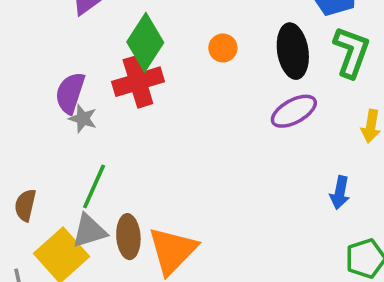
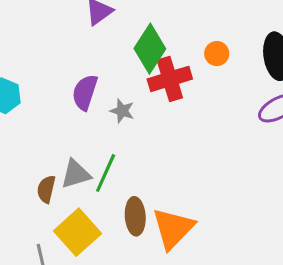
red cross: (138, 82) -> (170, 79), moved
gray star: (83, 119) -> (122, 111), moved
gray triangle: (89, 231) -> (76, 174), moved

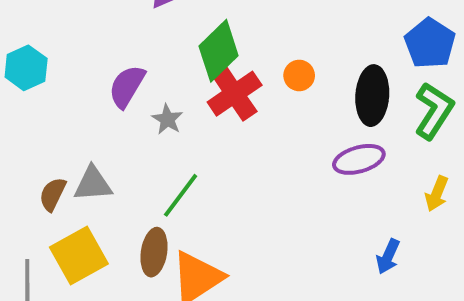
red cross: (170, 79) -> (235, 94), turned -30
green line: (106, 173) -> (181, 195), moved

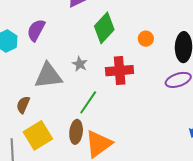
purple semicircle: (127, 86) -> (36, 30), moved
red cross: (235, 94) -> (120, 71), moved, turned 32
gray triangle: (93, 184) -> (48, 76), moved, size x1.4

